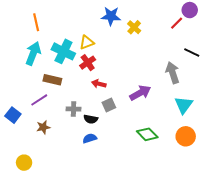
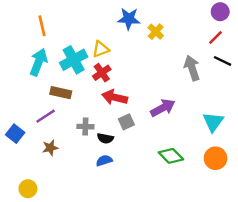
red line: (177, 23) -> (215, 37), moved
cyan cross: (63, 51) -> (74, 60), turned 35
gray arrow: (173, 73) -> (192, 68), moved
red arrow: (99, 84) -> (115, 97), size x1.5

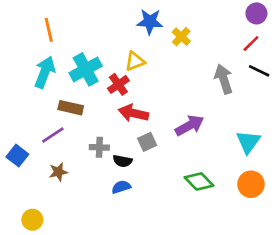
yellow triangle: (101, 49) -> (135, 61), moved

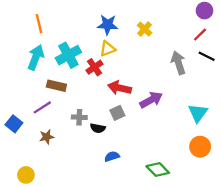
blue star: (150, 22) -> (108, 25), moved
red arrow: (133, 113) -> (120, 88), moved
green diamond: (199, 181) -> (158, 170), moved
blue semicircle: (121, 187) -> (112, 156), moved

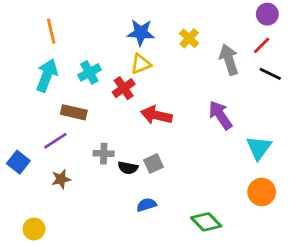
cyan cross: (68, 55) -> (89, 72), size x0.7
gray arrow: (178, 63) -> (229, 60), moved
purple arrow: (151, 100) -> (220, 115), moved, turned -95
gray square: (117, 113) -> (153, 164), moved

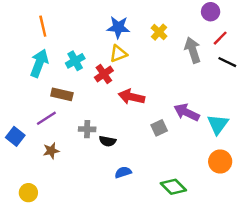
purple circle: (267, 14) -> (211, 12), moved
purple arrow: (220, 115) -> (187, 112), moved, turned -30
gray square: (153, 164) -> (159, 128), moved

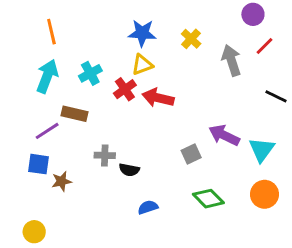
black line: (227, 62) -> (276, 96), moved
red arrow: (131, 97) -> (158, 98), moved
purple line: (46, 118) -> (47, 131), moved
blue square: (15, 136) -> (38, 164), moved, turned -30
green diamond: (173, 187) -> (208, 199), moved

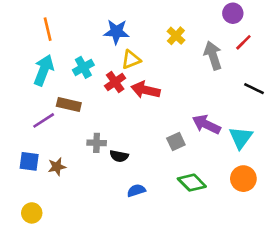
blue star: (142, 33) -> (116, 32), moved
blue square: (38, 164) -> (29, 161), moved

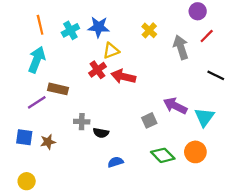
cyan cross: (83, 67) -> (70, 30), moved
orange circle: (243, 179) -> (195, 152), moved

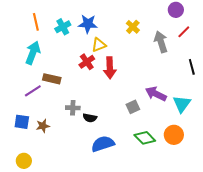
black line: (216, 75) -> (192, 67), turned 49
red arrow: (123, 77) -> (110, 68), turned -105
blue semicircle: (115, 162) -> (103, 144), size x1.6

